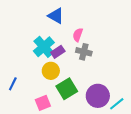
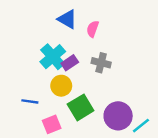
pink semicircle: (78, 35) -> (93, 29), moved
blue line: (13, 84) -> (30, 101), moved, turned 72

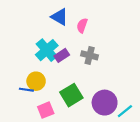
yellow circle: (61, 86) -> (36, 81), moved

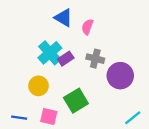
blue line: (26, 90) -> (19, 118), moved
purple circle: (105, 103) -> (120, 76), moved
pink square: (46, 110) -> (49, 117), turned 35

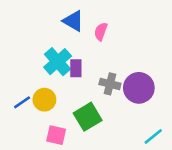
purple rectangle: (66, 59) -> (76, 68), turned -56
gray cross: (95, 59) -> (110, 84), moved
blue line: (19, 118) -> (22, 102), moved, turned -42

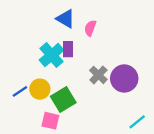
purple rectangle: (76, 68) -> (68, 49), moved
gray cross: (110, 84) -> (98, 75), turned 30
green square: (88, 117) -> (63, 100), moved

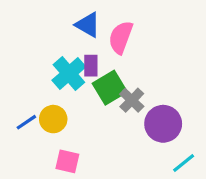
pink semicircle: (90, 28) -> (121, 37), size x1.5
purple circle: (124, 78) -> (163, 124), moved
green square: (63, 100) -> (110, 88), moved

